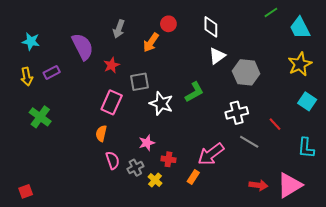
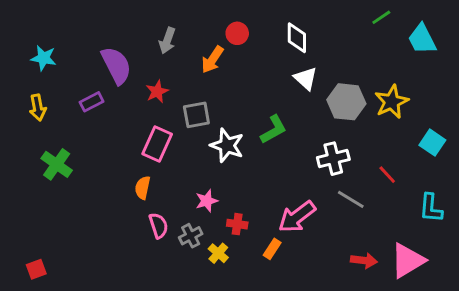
white triangle: (217, 56) -> (306, 78), turned -42
yellow star: (300, 64) -> (392, 102), moved
purple rectangle: (52, 72) -> (92, 102), moved

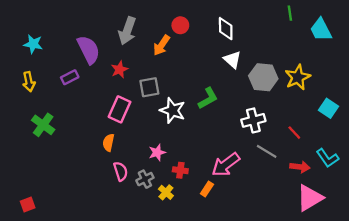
green line: (381, 17) -> (290, 13), turned -64
gray arrow: (167, 41) -> (127, 31), size x1.4
cyan L-shape: (431, 208) -> (327, 158), turned -40
red arrow: (364, 260) -> (300, 167), moved

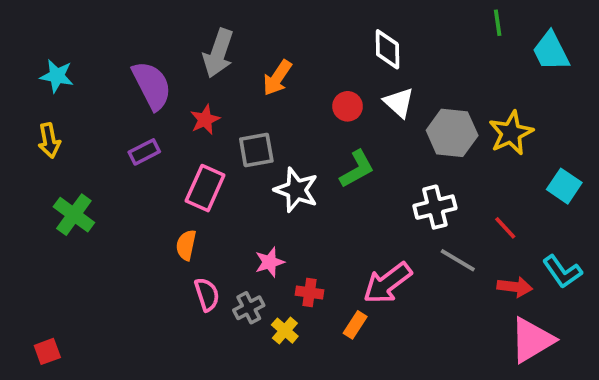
red circle: (180, 25) -> (348, 106), moved
purple rectangle: (70, 77) -> (144, 152), moved

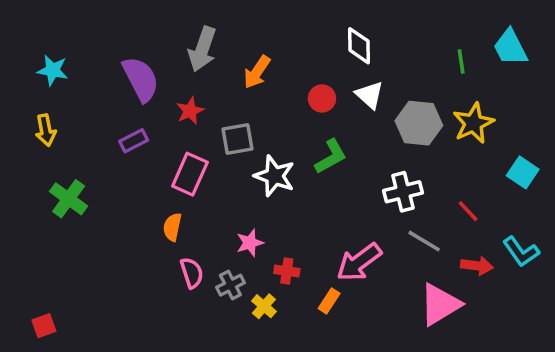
green line: (498, 23) -> (461, 62), moved
pink triangle: (532, 340) -> (440, 304), moved

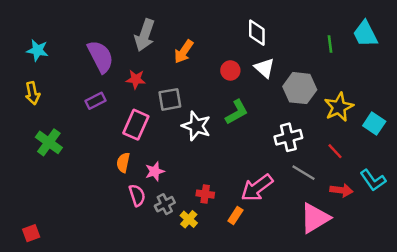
red star: (190, 111) -> (136, 79), turned 30
yellow star: (473, 123) -> (339, 107), moved
pink star: (250, 243) -> (155, 171), moved

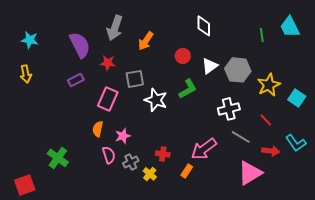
white triangle: (264, 68) -> (210, 66), moved, turned 42
green cross: (49, 142) -> (58, 158), moved
red square: (31, 233) -> (25, 185), size x1.5

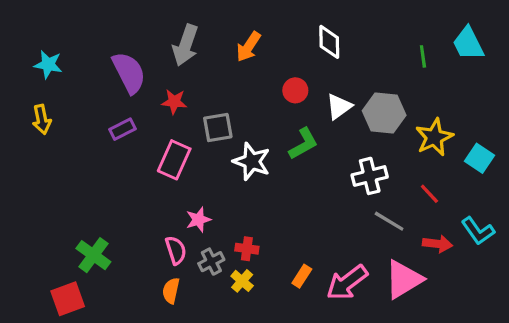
orange arrow: (146, 41) -> (248, 47), moved
orange semicircle: (98, 129) -> (171, 291), moved
pink arrow: (204, 149) -> (347, 283), moved
red cross: (163, 154) -> (247, 249), moved
red square: (25, 185) -> (68, 299), moved

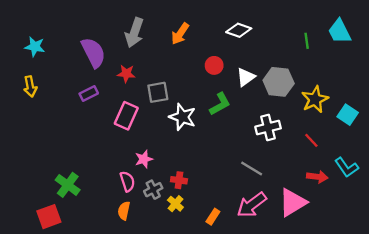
white diamond: (329, 42) -> (239, 30), turned -70
gray line: (389, 221) -> (252, 169), moved
orange rectangle: (302, 276) -> (213, 217), moved

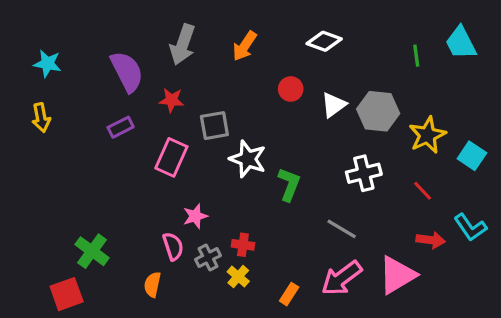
green L-shape: (220, 104) -> (289, 184), moved, turned -40
orange semicircle: (124, 211) -> (152, 285), moved

